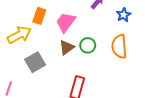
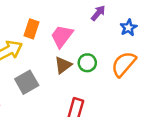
orange semicircle: (119, 46) -> (124, 64), turned 45

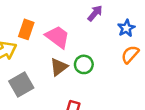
pink trapezoid: (62, 36) -> (58, 37), turned 90
orange semicircle: (124, 64) -> (130, 54), moved, size x0.7

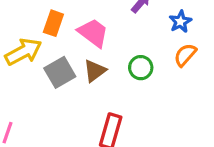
green circle: (84, 64) -> (141, 68), moved
gray square: (21, 84) -> (60, 72), moved

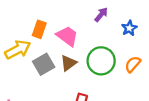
orange semicircle: (185, 55) -> (133, 64), moved
green circle: (141, 68) -> (101, 61), size x1.6

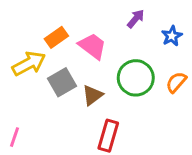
orange rectangle: (39, 29) -> (56, 37), turned 36
brown triangle: (68, 63) -> (92, 95), moved

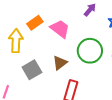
yellow arrow: (29, 63) -> (16, 41), turned -60
gray square: (62, 82) -> (32, 70), moved

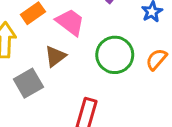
brown triangle: (60, 63) -> (55, 56), moved

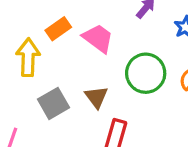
brown triangle: (55, 56) -> (96, 97), moved, turned -30

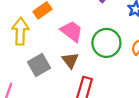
pink trapezoid: (98, 38) -> (72, 31), moved

